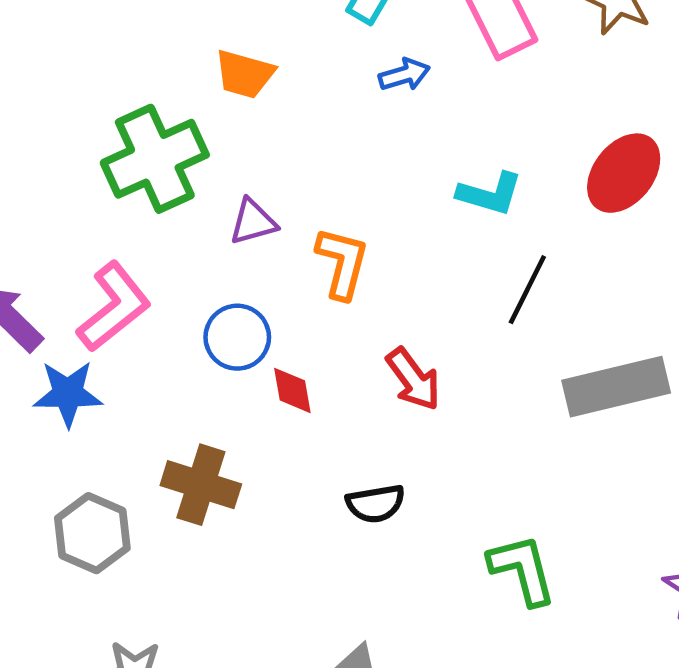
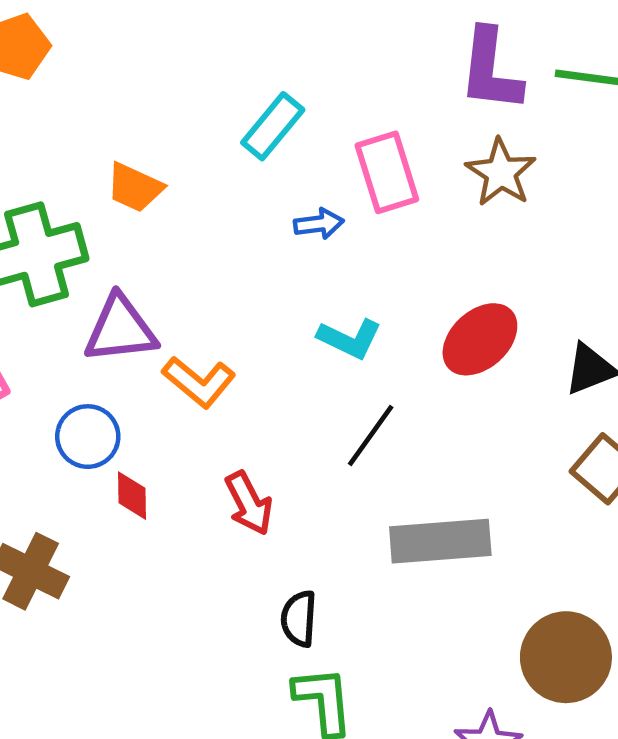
blue arrow: (404, 75) -> (319, 224), moved
purple triangle: (253, 222) -> (120, 329), size x1.6
orange L-shape: (342, 263) -> (199, 382), turned 106
black semicircle: (376, 504) -> (299, 619), moved, turned 94

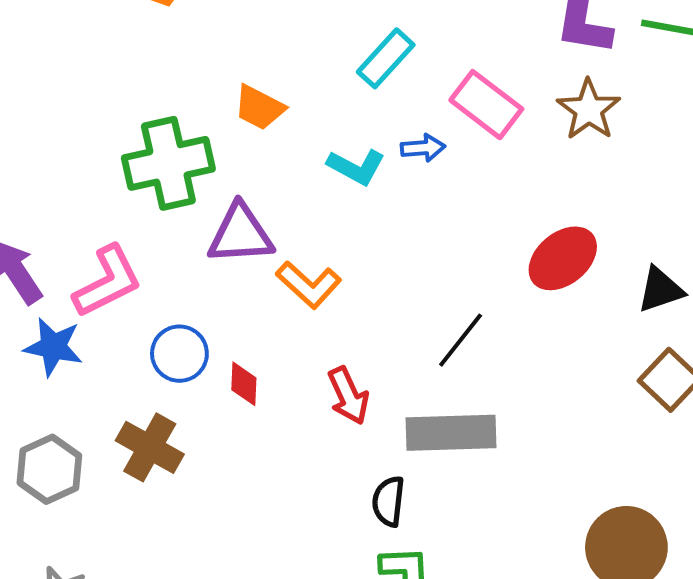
pink rectangle: (387, 172) -> (486, 105), turned -38
cyan L-shape: (350, 339) -> (356, 167), moved
blue circle: (88, 437) -> (179, 354), moved
gray rectangle: (440, 541) -> (451, 433), moved

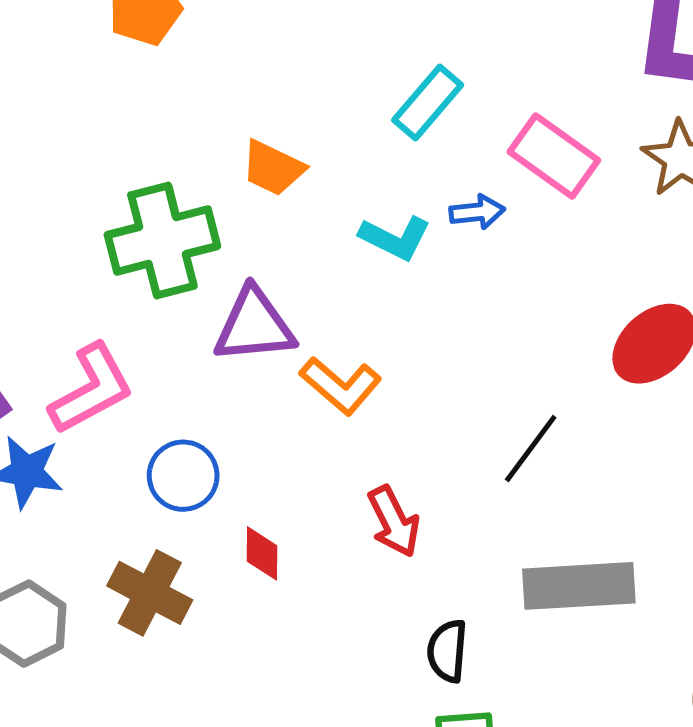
red diamond: (244, 384) -> (262, 553), moved
gray rectangle: (451, 433) -> (579, 586), moved

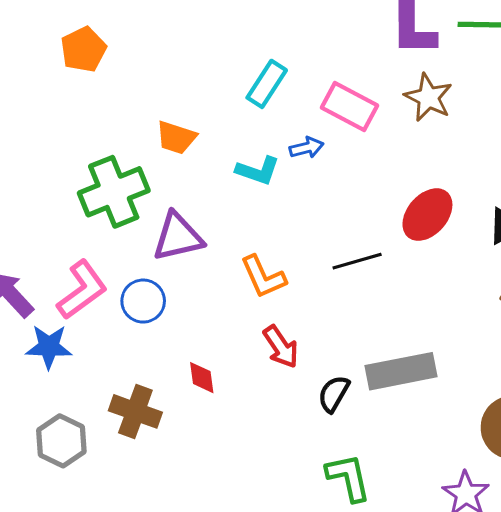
orange L-shape: (341, 385) -> (263, 277), moved, turned 33
black line: (531, 449) -> (357, 261), moved, turned 45
blue circle: (183, 476) -> (143, 301), moved
black semicircle: (447, 651) -> (334, 394), moved, turned 33

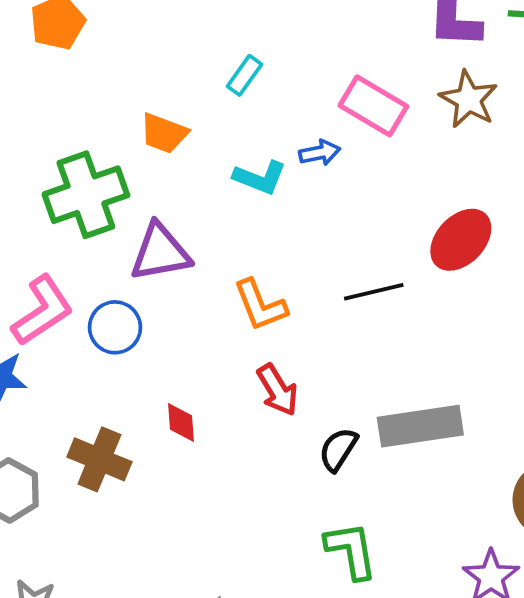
cyan rectangle: (267, 84) -> (244, 75), moved, size x0.7

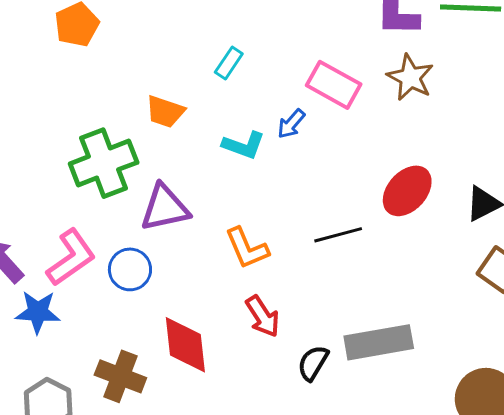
blue arrow: (320, 153) -> (291, 124), turned 144
red diamond: (181, 422) -> (185, 345), size x1.8

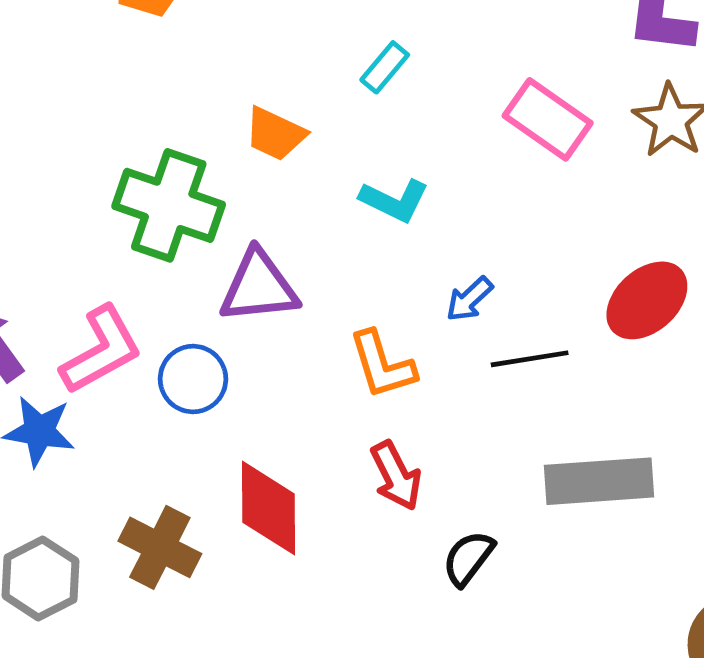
blue arrow: (291, 124) -> (469, 299), moved
green cross: (104, 163) -> (169, 205), turned 34
gray rectangle: (379, 342) -> (599, 481), moved

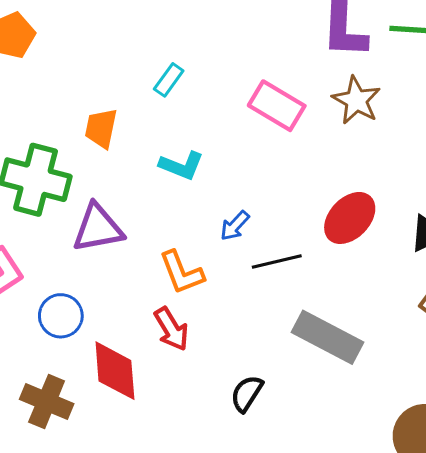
orange trapezoid: (275, 134) -> (101, 128), turned 81
blue circle: (193, 379) -> (61, 316), moved
red arrow: (396, 476) -> (171, 329), moved
gray rectangle: (599, 481) -> (328, 337), turned 36

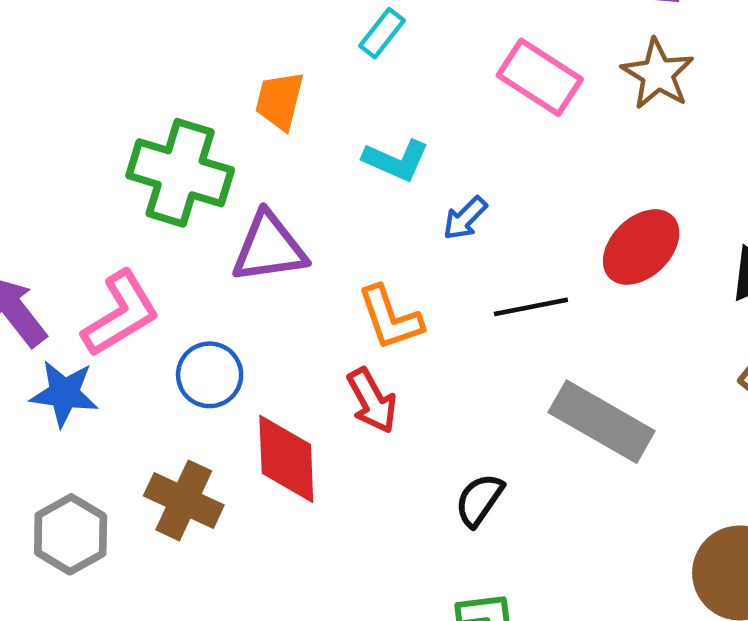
blue arrow: (235, 226) -> (465, 218), moved

